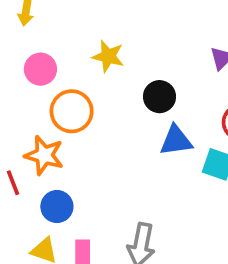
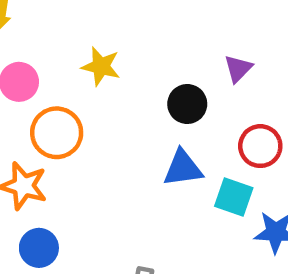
black circle: (159, 97) -> (187, 104), moved

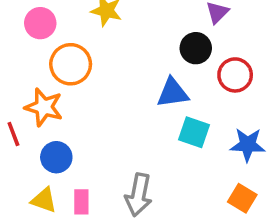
black circle: (187, 104) -> (196, 48), moved
cyan square: (234, 197) -> (194, 132), moved

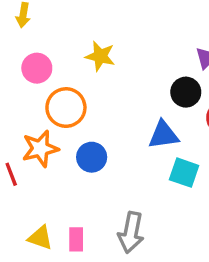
orange star: (44, 107) -> (40, 149), turned -30
blue circle: (56, 157) -> (92, 157), moved

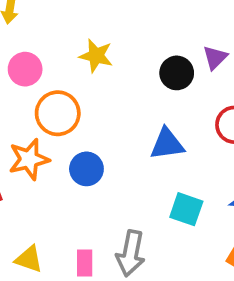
black circle: (186, 92) -> (177, 73), moved
cyan square: (184, 173) -> (186, 209), moved
pink rectangle: (76, 239) -> (85, 263), moved

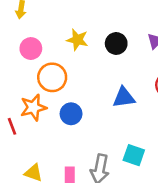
black circle: (177, 73) -> (116, 43), moved
cyan square: (186, 209) -> (134, 155), moved

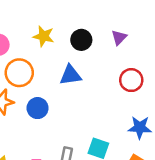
blue triangle: (124, 97) -> (70, 75), moved

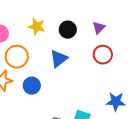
blue triangle: (70, 75) -> (59, 59), turned -30
red circle: (131, 80) -> (103, 55), moved

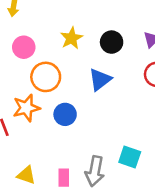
yellow star: (37, 27) -> (72, 38), turned 30

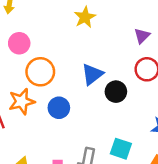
yellow star: (72, 38) -> (85, 17), moved
black circle: (112, 42) -> (116, 92), moved

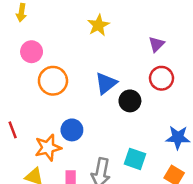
orange star: (22, 102) -> (48, 148), moved
blue circle: (59, 108) -> (72, 130), moved

